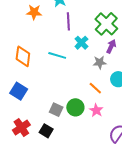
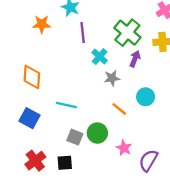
cyan line: (57, 55) -> (66, 105), moved
gray star: (100, 62) -> (112, 78), moved
pink star: (96, 110) -> (124, 148), moved
black square: (46, 131) -> (65, 163), turned -32

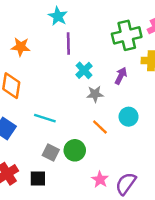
orange star: (42, 24) -> (21, 47), moved
green cross: (127, 33) -> (127, 35), moved, turned 32
pink star: (124, 148) -> (100, 179), moved

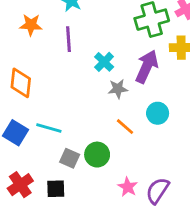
purple line: (68, 44) -> (69, 39), moved
orange star: (21, 47) -> (31, 25), moved
purple arrow: (121, 76) -> (147, 67), size x1.6
cyan line: (45, 118) -> (49, 128), moved

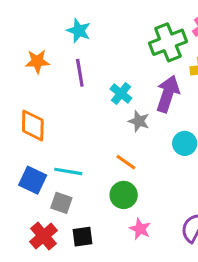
gray star: (118, 89) -> (139, 121), turned 30
orange line: (125, 127) -> (126, 162), moved
gray square: (70, 158) -> (61, 203), moved
pink star: (128, 187) -> (140, 229), moved

